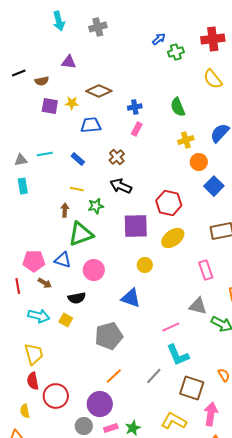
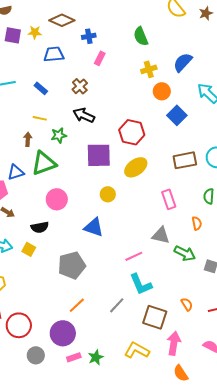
blue cross: (135, 107) -> (89, 36), moved
blue triangle: (63, 260) -> (16, 172), moved, turned -36
gray circle: (84, 426) -> (36, 355), moved

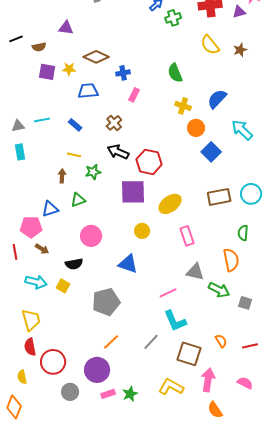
yellow cross: (149, 69) -> (183, 106), turned 35
red hexagon: (132, 132) -> (149, 162), moved
green triangle: (44, 163) -> (78, 200), size x0.6
pink rectangle: (169, 199) -> (187, 236), moved
orange semicircle: (197, 223) -> (231, 260), size x1.6

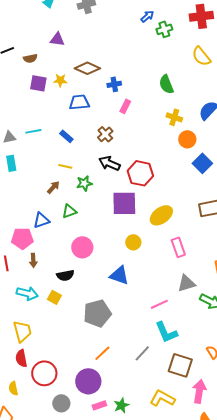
brown arrow: (62, 176) -> (53, 187), turned 40
brown arrow: (42, 249) -> (33, 260), turned 56
gray triangle: (195, 272) -> (186, 283), turned -30

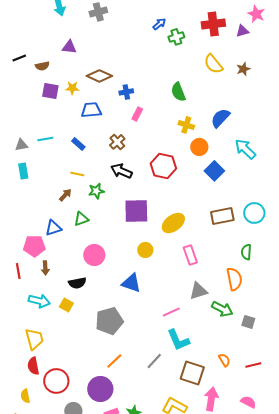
red hexagon: (140, 173) -> (163, 166), moved

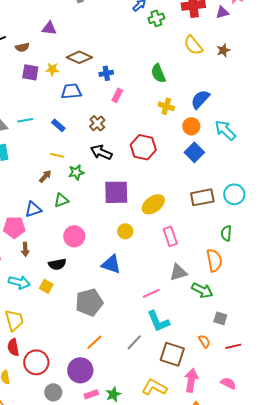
orange circle: (199, 147) -> (191, 126), moved
gray square: (248, 322) -> (220, 318), moved

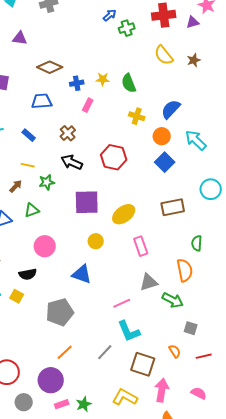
yellow star: (52, 69) -> (103, 79), moved
cyan circle: (234, 194) -> (211, 189), moved

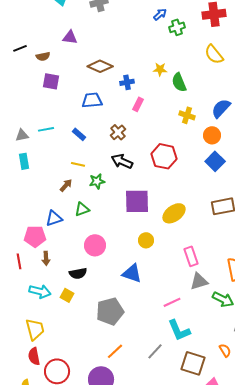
yellow star: (103, 79) -> (160, 69), moved
pink rectangle: (141, 246) -> (191, 256), moved

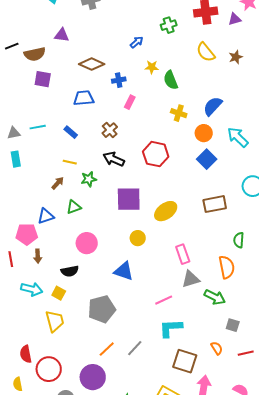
blue arrow: (160, 14) -> (137, 42), moved
brown semicircle: (43, 56) -> (35, 54), size x1.5
yellow trapezoid: (35, 329) -> (55, 321), moved
cyan L-shape: (179, 330) -> (171, 328), turned 110
gray line: (155, 351) -> (135, 348), moved

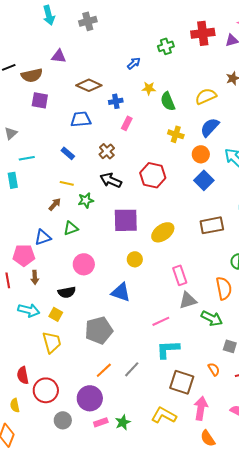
yellow semicircle: (206, 52) -> (206, 96), moved, turned 105
cyan line: (38, 127) -> (27, 158), moved
gray triangle: (14, 133) -> (11, 133), moved, turned -32

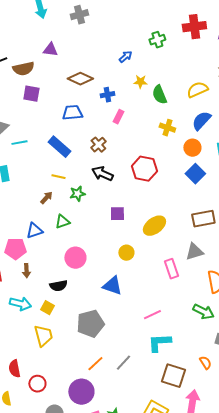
blue rectangle: (68, 153) -> (59, 147), size x1.6
cyan line: (27, 158) -> (19, 143), moved
purple square: (126, 220) -> (117, 214), size x0.6
gray triangle: (188, 300) -> (194, 252), moved
red circle: (46, 390) -> (37, 384), size x0.7

